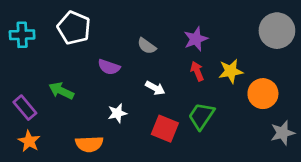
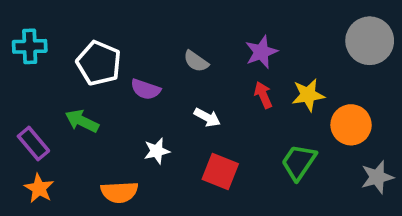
white pentagon: (74, 28) -> (99, 63), moved
green trapezoid: (201, 116) -> (299, 162), moved

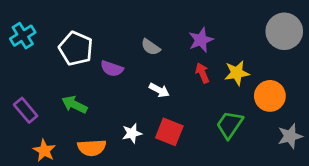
cyan cross: (30, 46) -> (23, 36), turned -30
green arrow: (82, 121) -> (74, 105), moved
white star: (157, 151) -> (132, 133), moved
orange star: (39, 188) -> (44, 151), moved

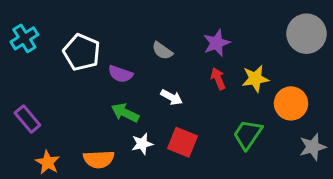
green arrow: (74, 105) -> (125, 113), moved

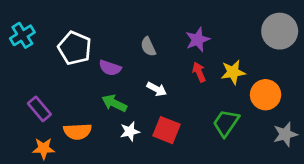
gray semicircle: (162, 51) -> (148, 47), turned 30
purple rectangle: (27, 119) -> (39, 109), moved
orange semicircle: (99, 159) -> (77, 131), moved
orange star: (48, 162) -> (44, 148), turned -30

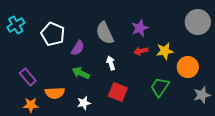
gray semicircle: (148, 47) -> (105, 33), size x1.6
purple semicircle: (110, 68) -> (78, 48), turned -77
red arrow: (199, 72) -> (141, 51), turned -80
white arrow: (157, 89) -> (111, 63), turned -136
white star: (130, 131) -> (84, 103), moved

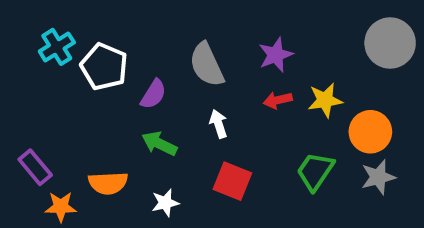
cyan cross: (16, 25) -> (57, 47), moved
purple rectangle: (28, 77) -> (35, 167), moved
gray star: (202, 95) -> (378, 177), moved

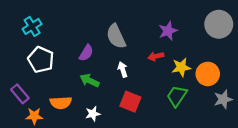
purple star: (276, 55) -> (168, 31), moved
white pentagon: (104, 67) -> (41, 60), moved
yellow star: (325, 100) -> (181, 67), moved
gray star: (378, 177) -> (223, 99), moved

